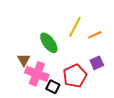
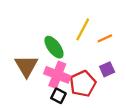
brown triangle: (24, 60) -> (26, 66), size x1.6
pink cross: (37, 74) -> (57, 75), moved

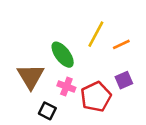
pink cross: (57, 75) -> (66, 87), size x0.6
black square: (58, 96) -> (47, 111), moved

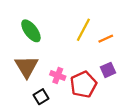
green ellipse: (63, 55) -> (31, 31), moved
black square: (47, 111) -> (41, 97), turned 32

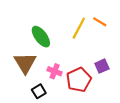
green ellipse: (31, 31) -> (41, 37), moved
orange line: (106, 39) -> (100, 22), moved, turned 56

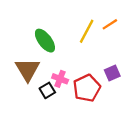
orange line: (100, 22) -> (110, 24), turned -64
black square: (39, 91) -> (47, 90), moved

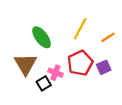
orange line: (110, 24) -> (108, 37), moved
red pentagon: (87, 88) -> (80, 63), moved

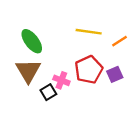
yellow line: (80, 29) -> (89, 32), turned 70
green ellipse: (42, 37) -> (32, 41), moved

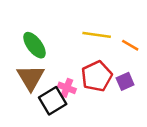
orange line: (119, 41) -> (130, 45), turned 63
black square: (48, 92) -> (53, 101), size x1.5

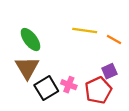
red pentagon: (97, 76) -> (98, 90), moved
pink cross: (67, 88) -> (69, 85), moved

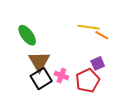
yellow line: (85, 30) -> (89, 27), moved
brown triangle: (27, 68) -> (39, 61), moved

